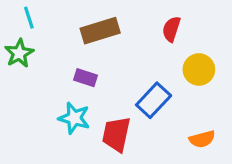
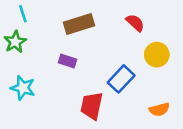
red semicircle: (171, 29) -> (135, 23), turned 114
cyan star: (74, 118) -> (23, 88), moved

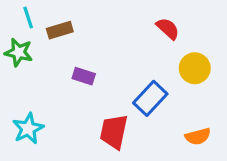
brown rectangle: (79, 24) -> (60, 30), moved, size x0.7
green star: (15, 42) -> (19, 52), turned -30
cyan star: (23, 88) -> (28, 129), moved, turned 30

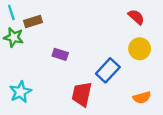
cyan line: (28, 17) -> (11, 12), moved
red semicircle: (168, 29) -> (136, 17), moved
brown rectangle: (60, 30) -> (33, 21), moved

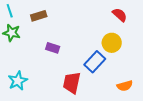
brown rectangle: (33, 21) -> (39, 16), moved
yellow circle: (140, 49) -> (112, 43), moved

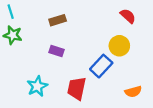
brown rectangle: (39, 16) -> (58, 20), moved
cyan star: (18, 81) -> (37, 86), moved

